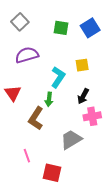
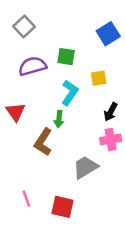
green square: (61, 28) -> (66, 57), moved
black arrow: (83, 96) -> (111, 112), moved
pink line: (27, 156) -> (26, 199), moved

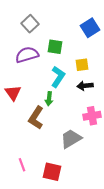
gray square: (24, 26) -> (30, 24), moved
black arrow: (111, 112) -> (85, 86), moved, turned 56

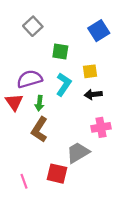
purple semicircle: (27, 55) -> (30, 79), moved
green arrow: (49, 99) -> (39, 103), moved
red square: (52, 172) -> (57, 174), moved

